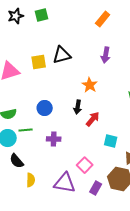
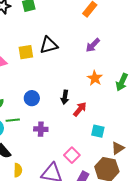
purple arrow: (106, 55) -> (93, 45), turned 35
orange star: (90, 85) -> (95, 78), moved

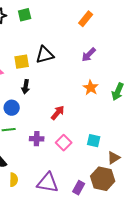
black arrow: (65, 97) -> (26, 87), moved
blue circle: (32, 98) -> (12, 108), moved
red arrow: (80, 109) -> (58, 113), moved
pink square: (72, 155) -> (64, 143), moved

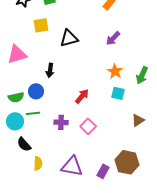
yellow square: (22, 62) -> (41, 25), moved
cyan square: (94, 141) -> (118, 93), moved
brown triangle: (114, 158) -> (138, 120), moved

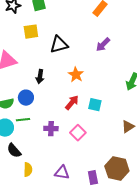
orange star: (115, 71) -> (76, 75), moved
cyan square: (118, 93) -> (95, 105), moved
purple triangle: (72, 166) -> (62, 173), size x0.7
purple rectangle: (103, 171) -> (93, 178), turned -40

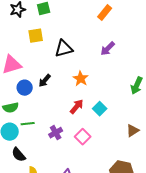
black arrow: (40, 77) -> (45, 81), turned 32
blue circle: (26, 98) -> (25, 88), moved
cyan square: (95, 105) -> (100, 109), turned 32
purple cross: (51, 129) -> (56, 133), turned -32

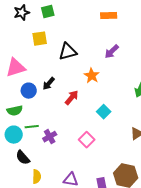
orange rectangle: (105, 13) -> (109, 16), turned 49
orange star: (81, 79) -> (92, 76), moved
red arrow: (77, 107) -> (72, 98), moved
purple cross: (56, 133) -> (50, 137), moved

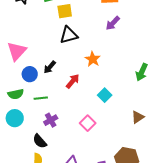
yellow square: (40, 39) -> (65, 11), moved
purple arrow: (112, 52) -> (113, 23), moved
pink triangle: (16, 68) -> (17, 51), turned -30
green line: (32, 127) -> (41, 98), moved
black semicircle: (23, 158) -> (40, 141), moved

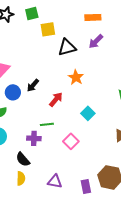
black triangle: (69, 35) -> (67, 47), moved
green line: (41, 98) -> (47, 124), moved
purple cross: (51, 120) -> (34, 138), turned 32

